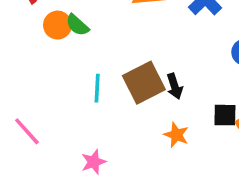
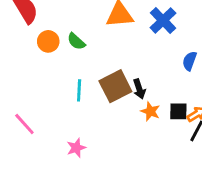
green semicircle: (77, 25) -> (76, 41), moved
orange star: (176, 135) -> (150, 111), moved

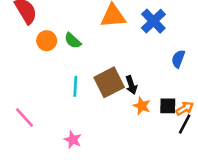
pink star: (76, 148) -> (73, 140), turned -30

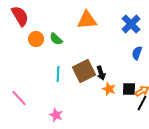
blue cross: (153, 21) -> (131, 24), moved

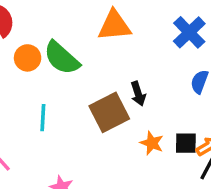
green semicircle: (56, 39) -> (62, 58), size x1.6
black arrow: (101, 73) -> (138, 94), moved
cyan line: (58, 74) -> (43, 118), moved

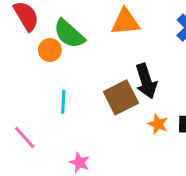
green semicircle: (62, 58) -> (69, 34), moved
black arrow: (138, 94) -> (146, 81), size x1.6

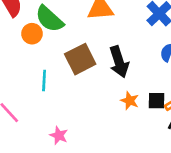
brown square: (121, 97) -> (80, 59), moved

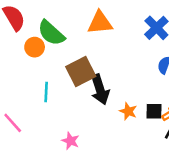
black arrow: (119, 62) -> (100, 89), moved
pink star: (59, 135) -> (70, 141), moved

